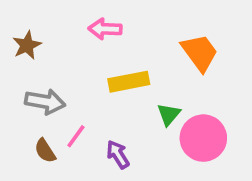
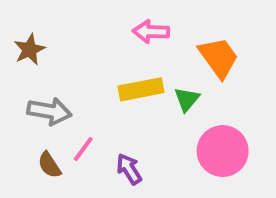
pink arrow: (105, 29) -> (151, 32), moved
green triangle: (169, 114) -> (187, 99), moved

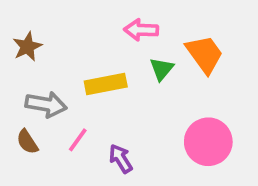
yellow rectangle: (141, 89) -> (106, 84), moved
green triangle: (187, 99) -> (162, 69), moved
brown semicircle: (49, 165) -> (27, 142), moved

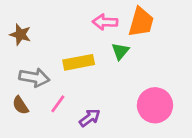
brown star: (27, 47) -> (20, 34), turned -30
orange trapezoid: (205, 54) -> (141, 22), moved, turned 52
purple arrow: (121, 159) -> (90, 118), turned 85

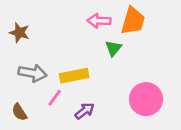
yellow rectangle: (79, 62) -> (74, 76), moved
brown semicircle: (20, 105) -> (19, 112), moved

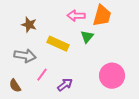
brown star: (19, 33) -> (29, 25), moved
yellow rectangle: (74, 76) -> (58, 44), moved, turned 35

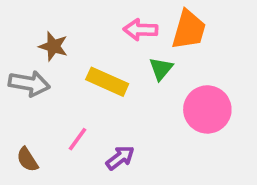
gray arrow: (25, 56) -> (29, 83), moved
pink circle: (112, 76) -> (207, 109), moved

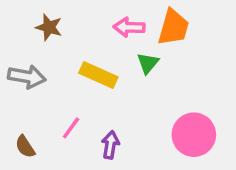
brown star: (53, 46) -> (49, 27), moved
pink circle: (207, 109) -> (194, 135), moved
purple arrow: (120, 158) -> (110, 145), turned -44

